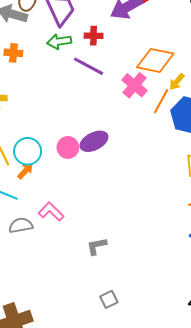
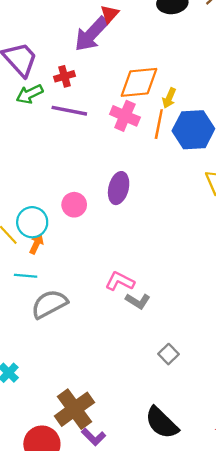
purple ellipse: (94, 141) -> (119, 188), moved, turned -32
pink L-shape: (51, 212) -> (120, 281), moved
gray semicircle: (21, 225) -> (49, 304), size x1.4
gray L-shape: (97, 246) -> (138, 301), turned -120

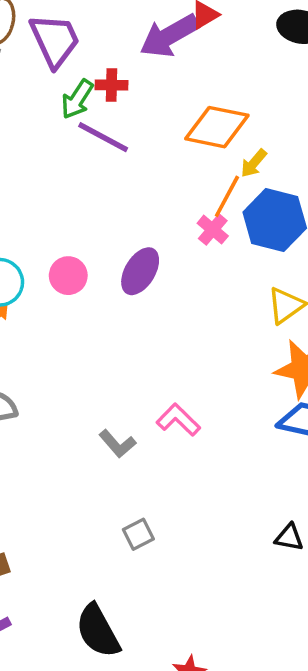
green arrow: (30, 94) -> (77, 99), moved, turned -48
pink cross: (125, 116) -> (213, 230), moved, size x0.7
pink L-shape: (120, 281) -> (178, 420), moved

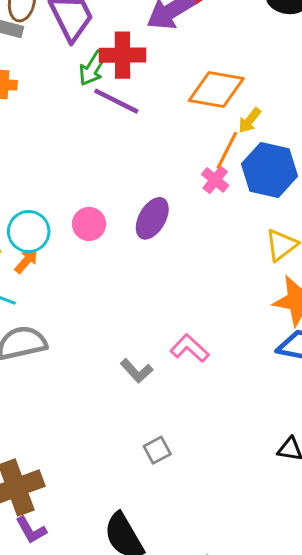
red cross: (112, 85) -> (122, 55), size x1.6

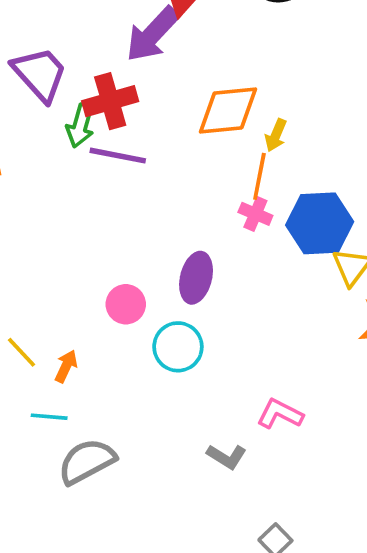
blue hexagon: (270, 170) -> (320, 223), moved
cyan circle: (29, 232) -> (178, 347), moved

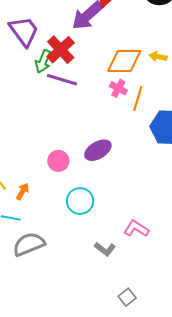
red cross: (110, 101) -> (61, 50), turned -32
yellow arrow: (276, 135) -> (158, 57), moved, turned 72
pink cross: (255, 214) -> (118, 88), moved
purple ellipse: (196, 278) -> (98, 150), turned 40
cyan circle: (178, 347) -> (80, 201), moved

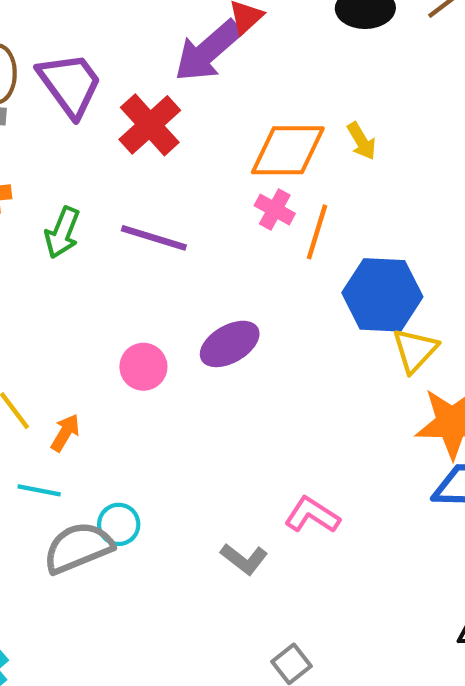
yellow arrow: (158, 57) -> (362, 141), turned -132
green arrow: (43, 61) -> (62, 233), moved
purple line: (62, 80) -> (154, 238), moved
cyan circle: (80, 201) -> (119, 524), moved, size x0.7

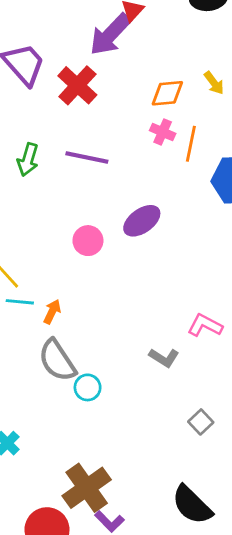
orange diamond: (288, 150) -> (167, 93), size x0.7
orange arrow: (65, 433) -> (52, 312), moved
cyan line: (39, 490) -> (20, 302), moved
cyan circle: (119, 524) -> (88, 387), moved
gray semicircle: (78, 548) -> (57, 360), turned -96

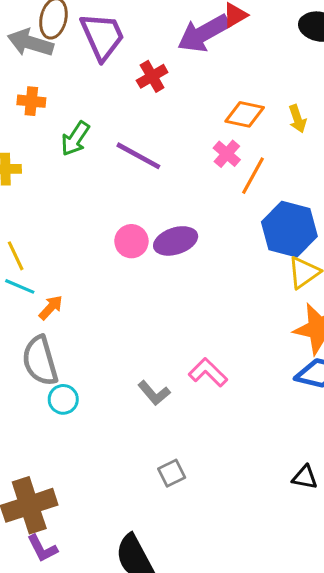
red cross: (77, 85) -> (152, 76), size x0.7
pink circle: (88, 241) -> (131, 241), moved

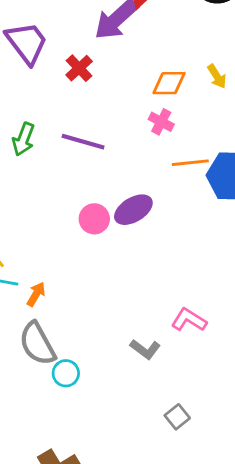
orange line: (253, 176) -> (190, 163), moved, turned 68

